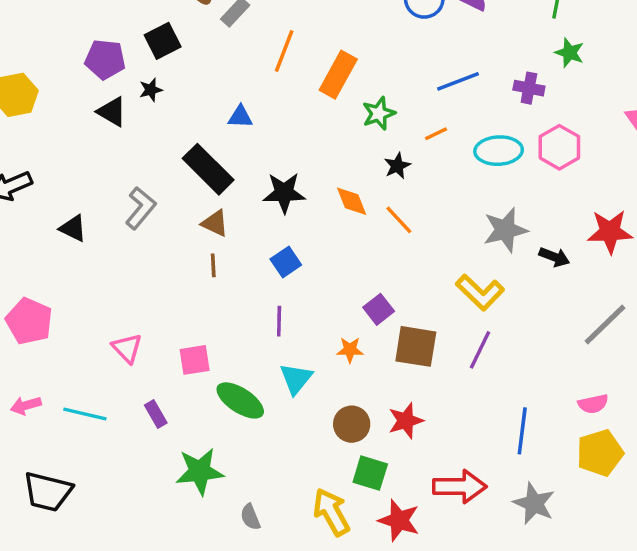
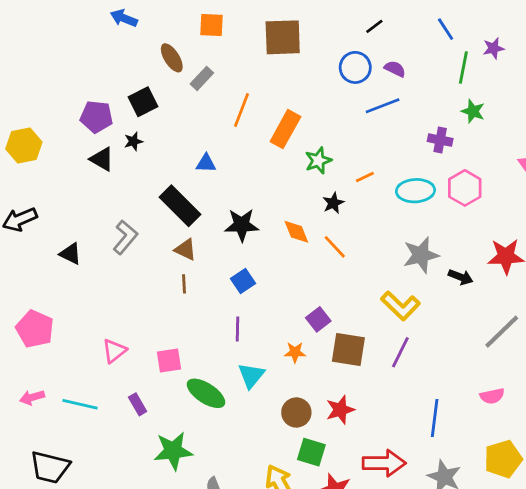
blue line: (458, 81) -> (383, 106), moved
pink triangle: (127, 348) -> (114, 351), turned 36
yellow pentagon: (600, 453) -> (503, 459), moved

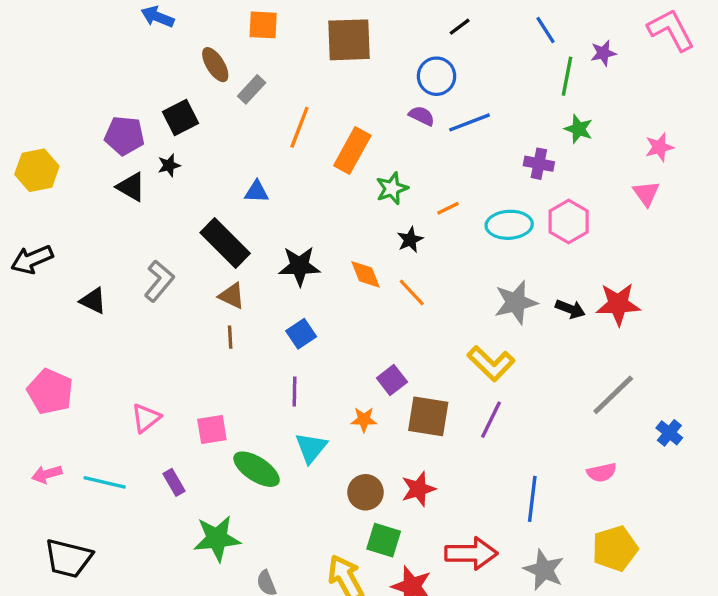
purple semicircle: (395, 69) -> (422, 116), moved
black arrow: (461, 277) -> (570, 309), moved

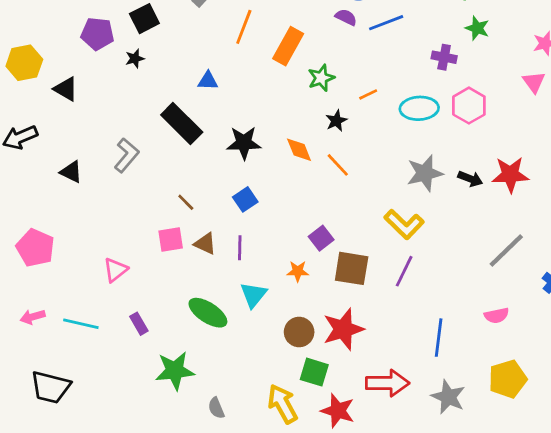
black triangle: (131, 187) -> (66, 89), moved
brown triangle: (232, 296) -> (205, 244), moved
brown line: (230, 337) -> (186, 202), turned -42
pink square: (212, 430) -> (171, 239), moved
red star: (418, 489) -> (343, 329), size x1.4

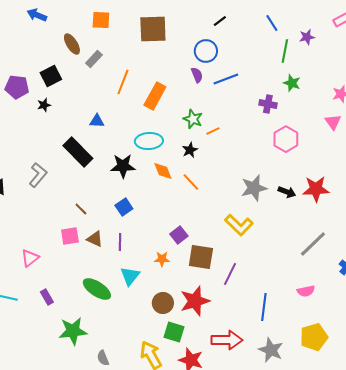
purple semicircle: (346, 17) -> (197, 75), turned 42
green star: (321, 78) -> (193, 119), moved, turned -30
cyan ellipse: (419, 108) -> (149, 141), moved
purple line: (404, 271) -> (230, 274), moved

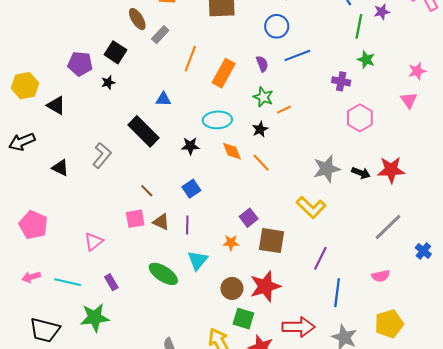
purple semicircle: (197, 75) -> (262, 64), moved
black square: (51, 76) -> (115, 52), turned -30
black star: (123, 166) -> (190, 146), size x0.7
purple line: (230, 274) -> (320, 258), moved
green star: (73, 331) -> (95, 318), moved

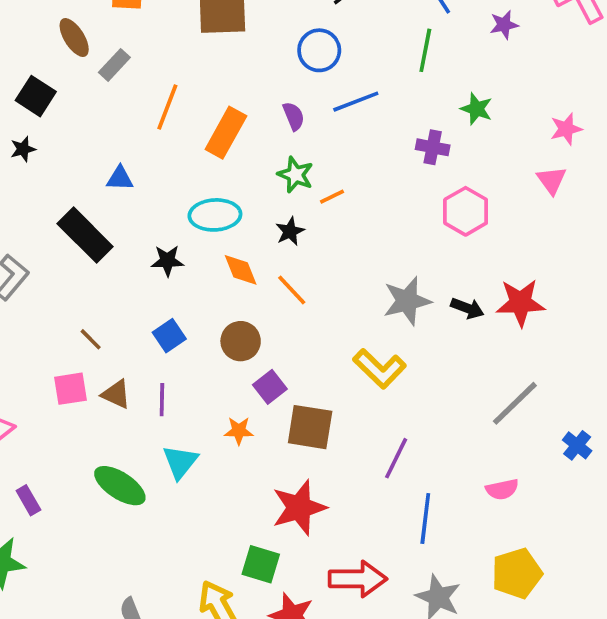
green line: (359, 26) -> (425, 50), moved
brown circle: (232, 288) -> (241, 341), moved

